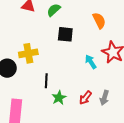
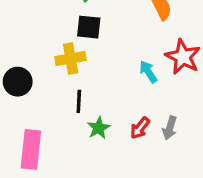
black square: (65, 34) -> (89, 27), moved
yellow cross: (28, 53) -> (71, 58), moved

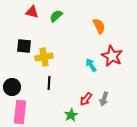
black square: (89, 27) -> (24, 46), moved
black circle: (18, 82) -> (12, 87), moved
green star: (99, 128) -> (71, 115), moved

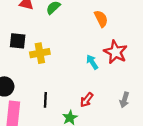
black line: (49, 83) -> (45, 100), moved
gray arrow: (104, 99) -> (124, 100), moved

